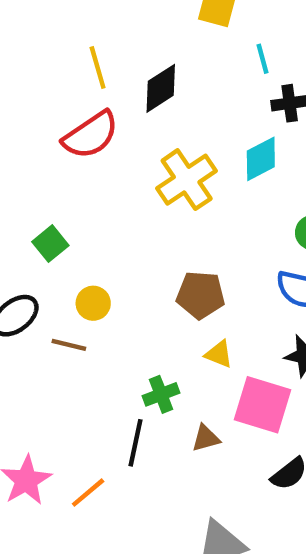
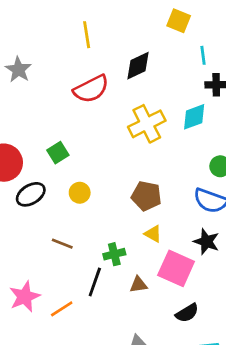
yellow line: (98, 67) -> (87, 35), moved
brown line: (69, 345) -> (62, 244), moved

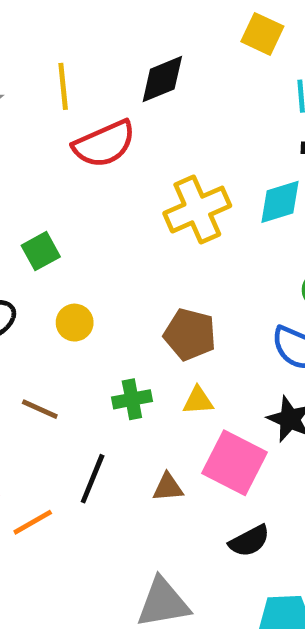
yellow line: (87, 35) -> (63, 86), moved
black diamond: (138, 66) -> (162, 79), moved
yellow triangle: (153, 234) -> (198, 401), turned -36
green cross: (114, 254) -> (132, 399), moved

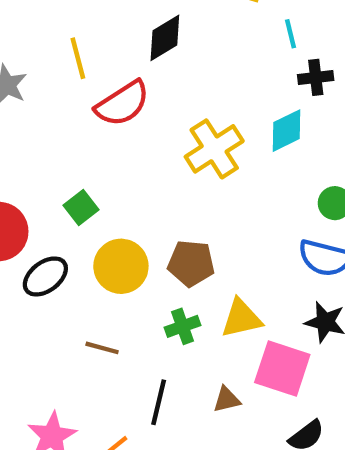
yellow circle: (75, 323) -> (121, 266), size x1.6
brown pentagon: (190, 334) -> (191, 263), moved
yellow triangle: (198, 401) -> (241, 318), size x1.5

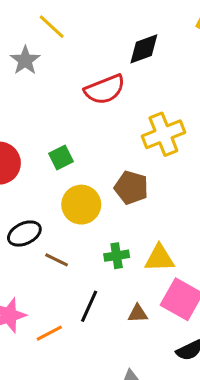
yellow line: (78, 58) -> (52, 27), moved, turned -44
brown pentagon: (191, 263) -> (131, 188), moved
black ellipse: (45, 276) -> (24, 234), moved

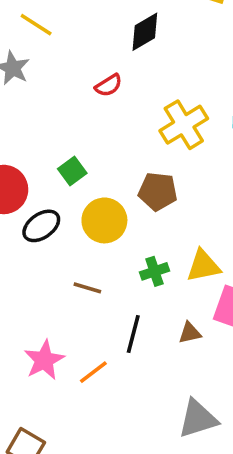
red semicircle: (105, 89) -> (108, 85), size x0.6
black ellipse: (24, 234) -> (41, 226), moved

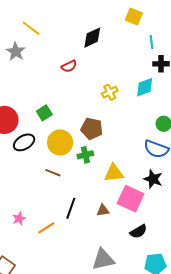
yellow cross: (184, 125) -> (110, 92), size x0.6
green cross: (154, 271) -> (85, 155), moved
brown line: (87, 288) -> (53, 173), moved
pink star: (44, 360) -> (19, 219), size x0.6

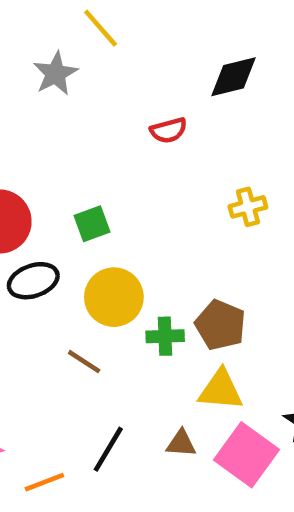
brown pentagon: (92, 129) -> (220, 325), moved
brown triangle: (103, 210) -> (181, 443), moved

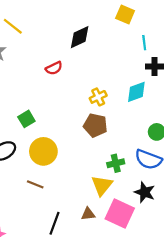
brown pentagon: (220, 325) -> (95, 125), moved
green cross: (165, 336) -> (116, 163), moved
yellow triangle: (221, 390) -> (102, 185), turned -45

